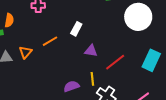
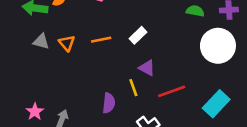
orange triangle: (25, 52) -> (67, 43), turned -40
yellow line: (92, 79) -> (133, 88), moved, turned -32
purple semicircle: (71, 86) -> (109, 103), turned 98

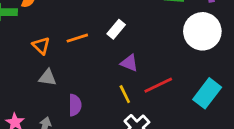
gray triangle: (41, 41) -> (48, 78), moved
yellow line: (133, 88) -> (125, 94), moved
purple semicircle: (109, 103) -> (75, 105), moved

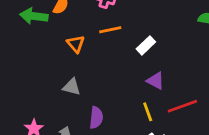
orange line: (77, 38) -> (110, 30), moved
orange triangle: (41, 46) -> (76, 44), moved

